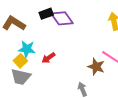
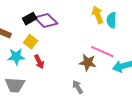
red arrow: (48, 58) -> (39, 62), turned -72
yellow square: (20, 61) -> (31, 42), moved

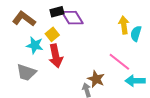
red arrow: (39, 62) -> (56, 56), size x1.6
brown star: (88, 63) -> (96, 79), moved

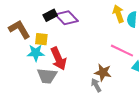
brown L-shape: (24, 19) -> (19, 29), turned 35
yellow square: (52, 34) -> (41, 39), moved, turned -32
gray trapezoid: (26, 72) -> (47, 76), moved

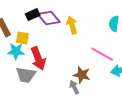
yellow arrow: (118, 14) -> (72, 25), moved

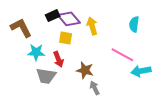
yellow square: (22, 38) -> (66, 38), moved
red arrow: (38, 58) -> (58, 59), size x0.7
brown star: (82, 75) -> (85, 70), moved

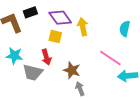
black rectangle: (53, 16) -> (30, 12), moved
cyan star: (36, 52) -> (14, 56), moved

